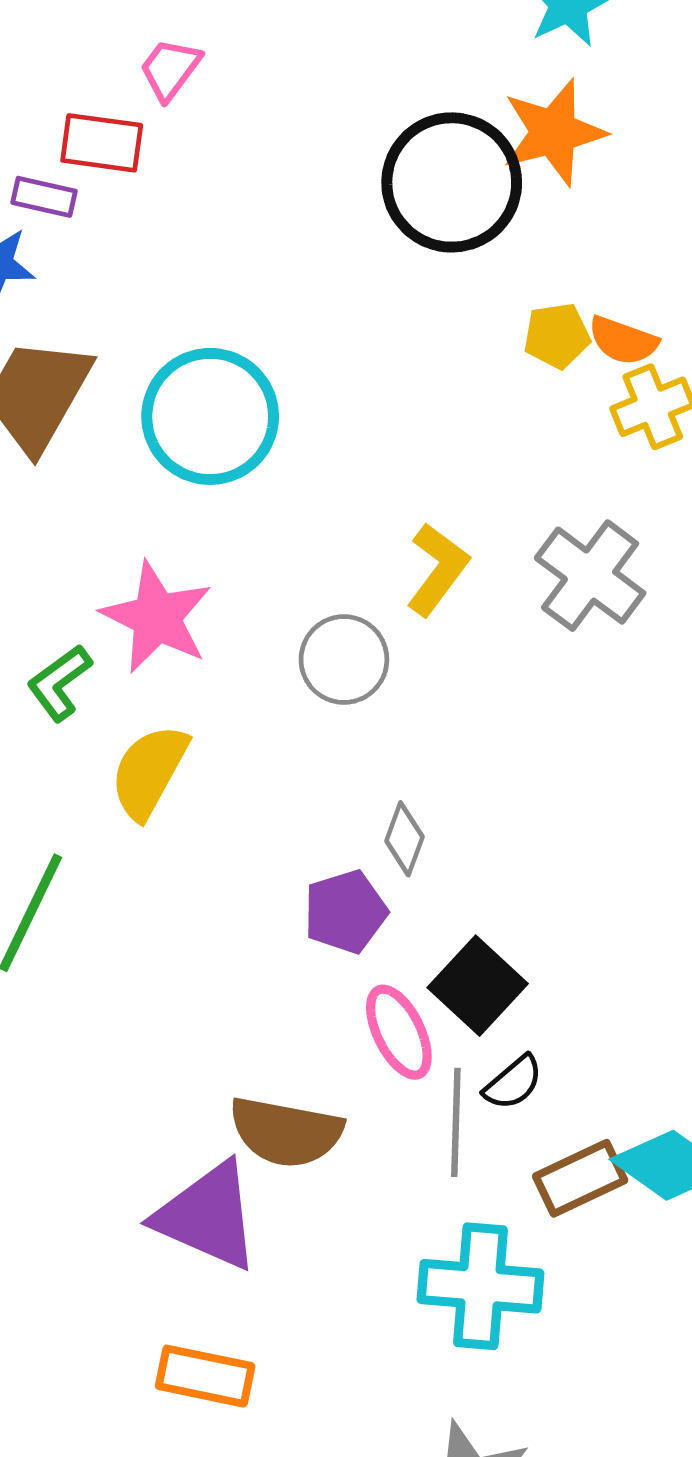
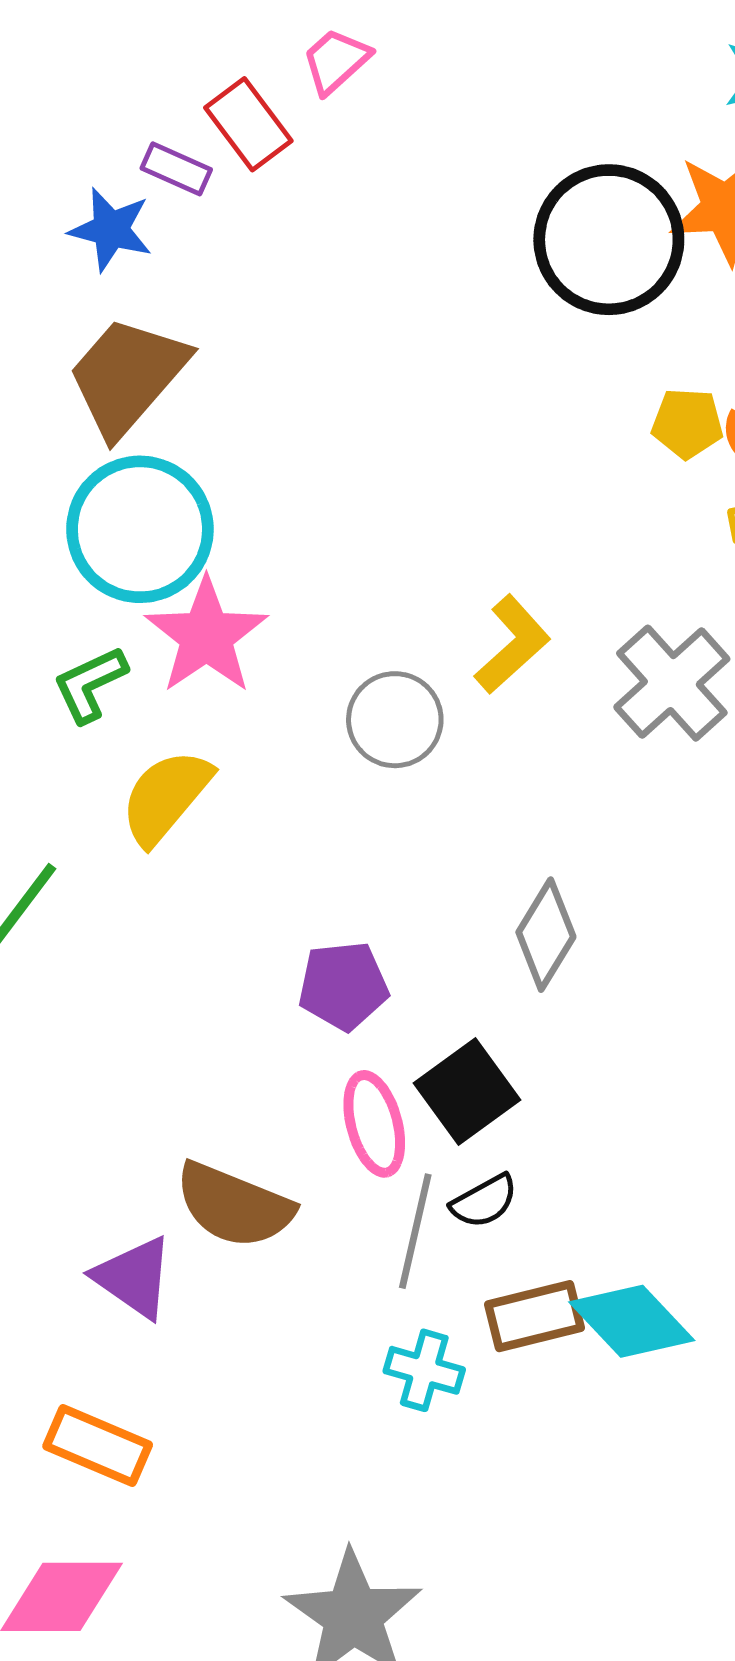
red rectangle: (102, 143) -> (248, 124), turned 34
cyan circle: (210, 416) -> (140, 529), moved
gray diamond: (404, 839) -> (546, 935), moved, size x1.4
purple triangle: (208, 1216) -> (134, 1277), size x0.7
cyan cross: (480, 1286) -> (424, 1370), moved, size x0.6

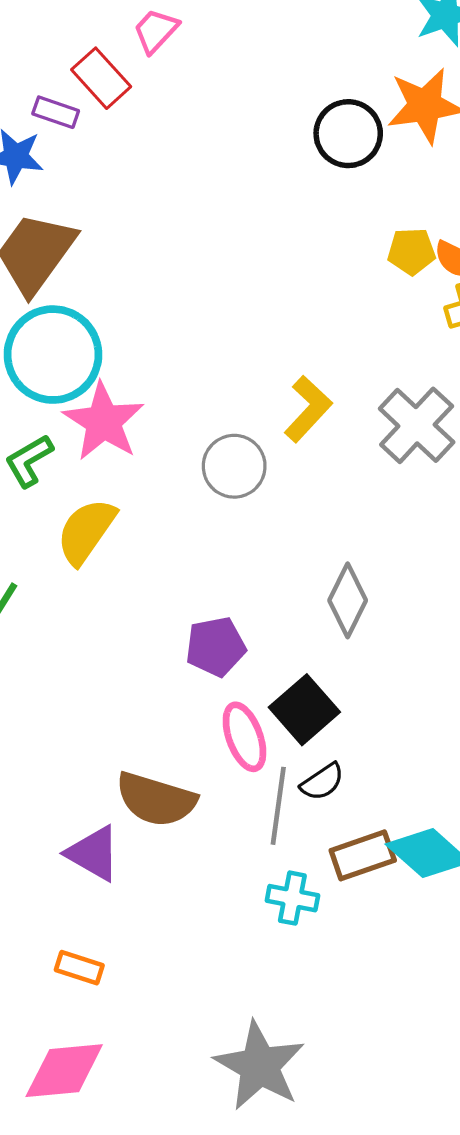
black circle: (609, 240) -> (348, 134), size x0.7
orange rectangle: (98, 1446) -> (79, 968), size x0.7

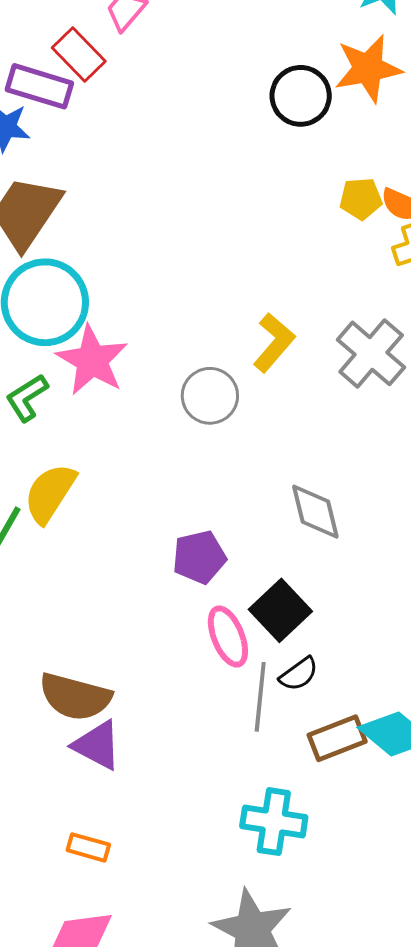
purple rectangle: (56, 112) -> (39, 86), size x1.6
yellow semicircle: (86, 531) -> (50, 493), moved
gray diamond: (348, 600) -> (315, 512), turned -38
brown semicircle: (156, 799) -> (75, 697), moved
cyan cross: (292, 898) -> (274, 822), moved, size x1.4

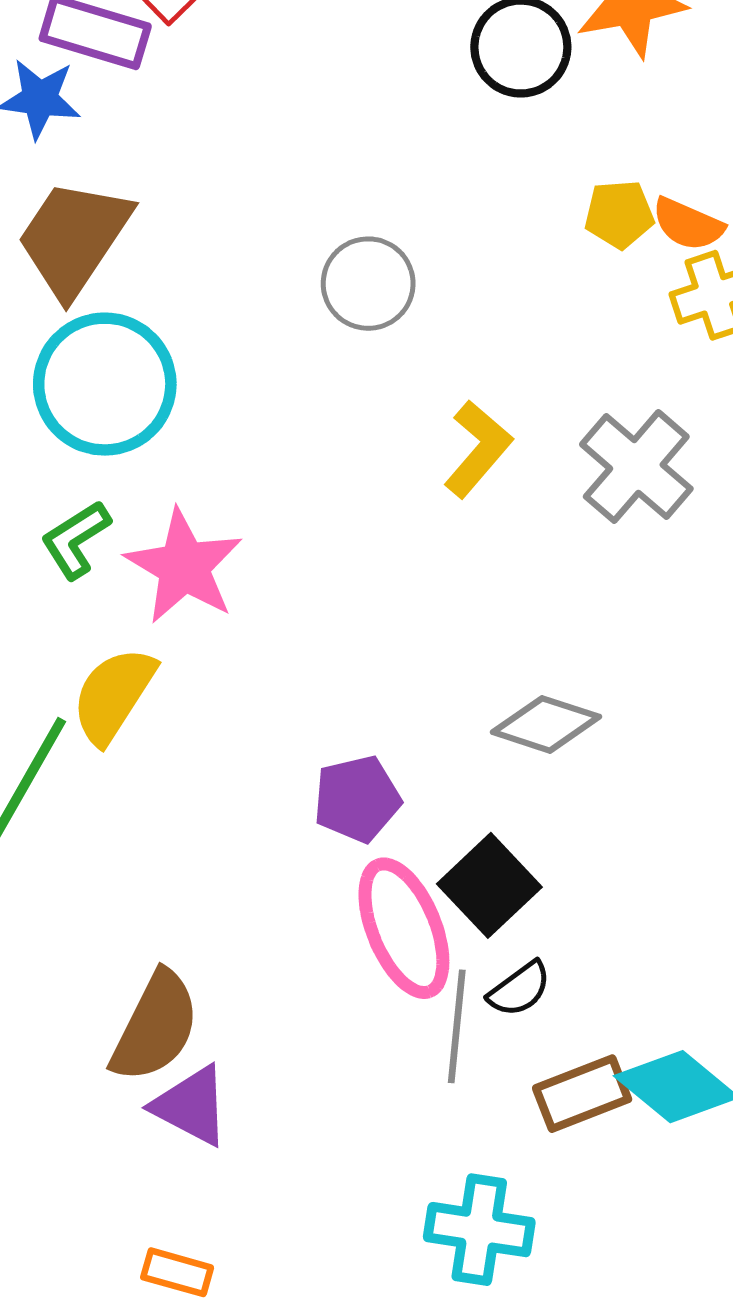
pink star: (92, 360) -> (184, 566), moved
gray circle: (210, 396) -> (368, 284), moved
gray diamond: (315, 512) -> (546, 724), turned -58
pink ellipse: (228, 637) -> (404, 928), size x1.4
brown semicircle: (75, 697) -> (155, 1027), turned -78

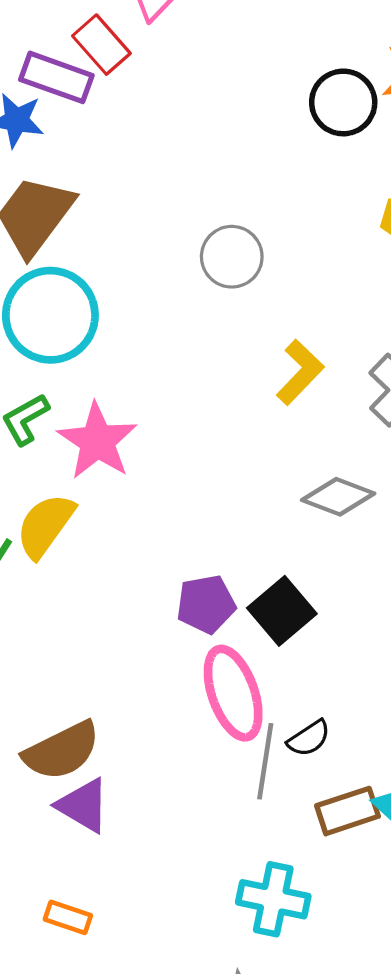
gray diamond: (546, 724) -> (338, 497), moved
black square: (489, 885) -> (282, 611), moved
brown semicircle: (155, 1027) -> (62, 751), turned 34

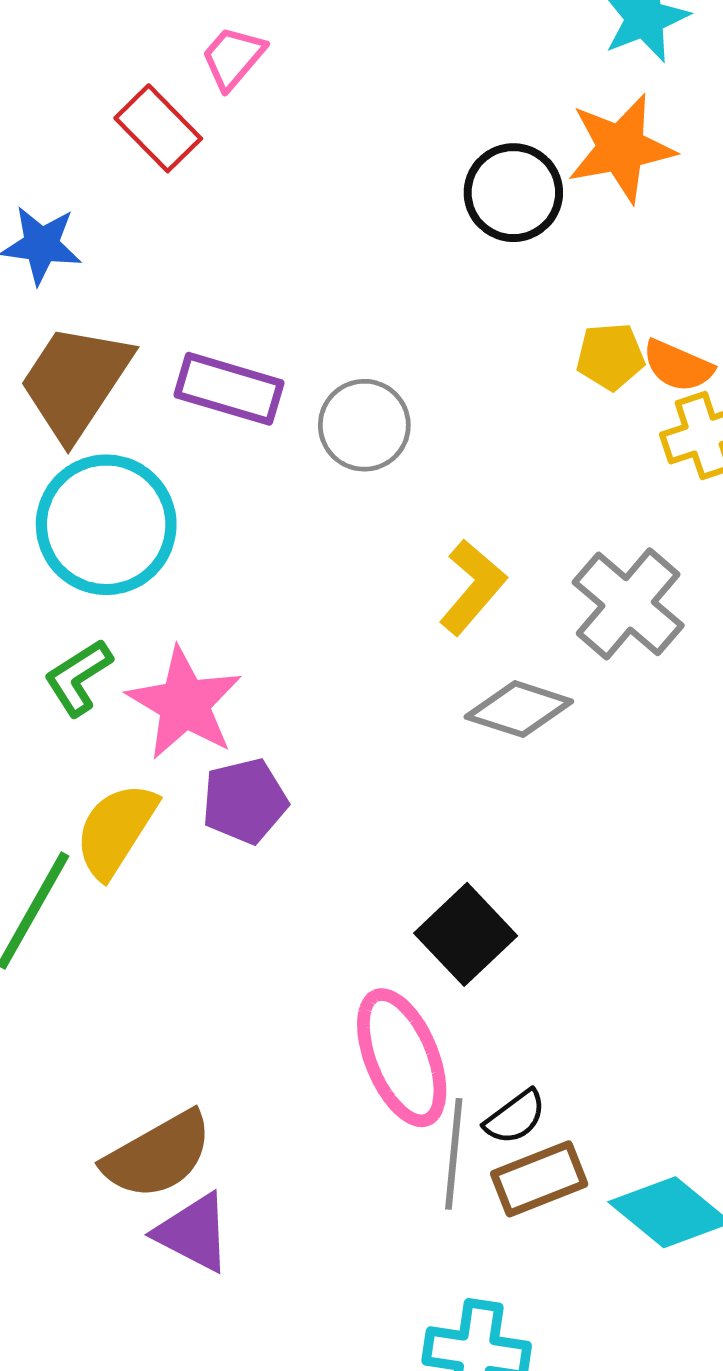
purple rectangle: (56, 77) -> (229, 389), moved
gray diamond: (338, 497) -> (519, 709), moved
purple pentagon: (206, 604) -> (245, 801), moved
brown rectangle: (348, 811) -> (539, 1179), moved

